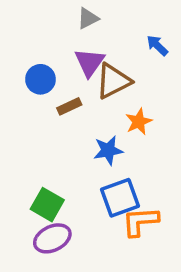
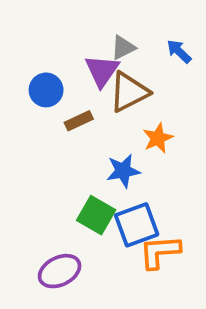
gray triangle: (88, 18) -> (123, 48), moved
green square: (47, 205) -> (96, 215), moved

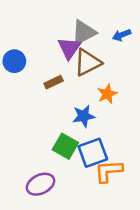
gray triangle: (123, 48) -> (84, 32), size x1.5
blue arrow: (179, 51) -> (122, 35), turned -66
blue circle: (46, 90) -> (14, 61), moved

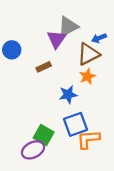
blue arrow: (122, 35) -> (99, 38), moved
brown triangle: (88, 62) -> (88, 54), moved
green square: (65, 146) -> (44, 135), moved

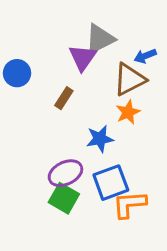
brown rectangle: (44, 67) -> (64, 98), turned -32
purple ellipse: (33, 150) -> (65, 173), moved

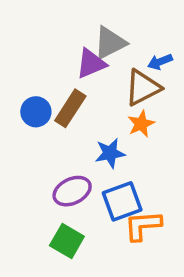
purple triangle: (83, 58) -> (91, 64), turned 32
blue circle: (17, 73) -> (36, 112), moved
brown rectangle: (64, 98) -> (70, 108), size x1.5
green square: (64, 198) -> (67, 241), moved

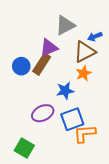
purple triangle: (91, 64) -> (49, 48), moved
green square: (67, 241) -> (24, 148), moved

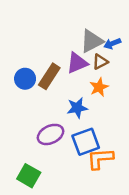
gray triangle: (65, 25) -> (92, 41), moved
purple triangle: (49, 48) -> (77, 63), moved
brown triangle: (85, 52) -> (100, 62), size x0.6

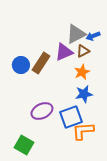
blue star: (77, 108) -> (84, 94), moved

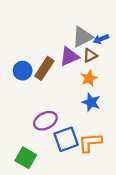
blue star: (84, 94) -> (91, 102), turned 30
blue square: (71, 117) -> (66, 139), moved

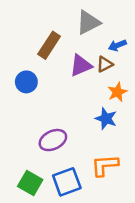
gray triangle: (82, 37) -> (88, 23), moved
brown rectangle: (44, 68) -> (49, 45), moved
orange star: (89, 78) -> (117, 92), moved
blue square: (66, 139) -> (67, 182), moved

